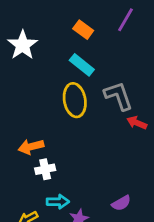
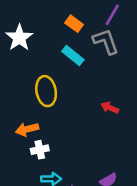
gray L-shape: (118, 96) -> (106, 42), moved
yellow ellipse: (75, 100) -> (46, 91), moved
red arrow: (137, 123) -> (110, 108), moved

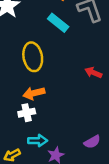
orange arrow: (27, 129) -> (34, 93), moved

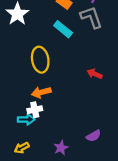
cyan arrow: (38, 141) -> (26, 119), moved

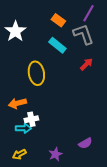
red arrow: (95, 74) -> (86, 64), moved, turned 112
orange arrow: (41, 92) -> (17, 103), moved

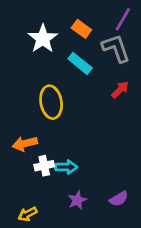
white star: (15, 31) -> (43, 39), moved
cyan arrow: (23, 128) -> (66, 167), moved
purple star: (55, 154) -> (77, 200), moved

